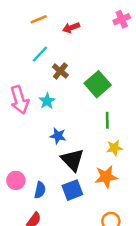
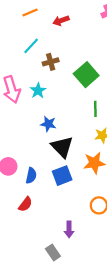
brown cross: (60, 71) -> (51, 62), turned 35

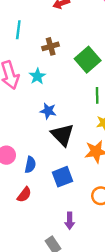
cyan line: (31, 46) -> (18, 30), moved, turned -36
blue square: (62, 176) -> (63, 177), moved

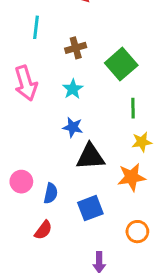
cyan star: (37, 76) -> (73, 89), moved
black triangle: (63, 135) -> (90, 157), turned -50

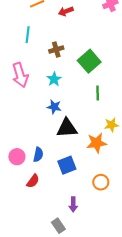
yellow star: (142, 142) -> (111, 125), moved
pink circle: (21, 182) -> (17, 157), moved

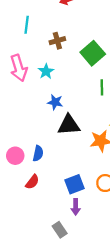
cyan star: (54, 79) -> (46, 71), moved
blue square: (67, 165) -> (74, 184), moved

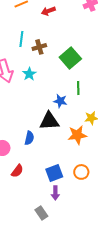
cyan line: (27, 25) -> (21, 39), moved
blue star: (55, 102) -> (60, 101), moved
blue semicircle: (38, 153) -> (29, 138), moved

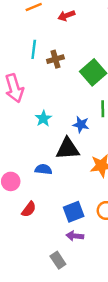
cyan star: (29, 74) -> (43, 118), moved
blue semicircle: (29, 138) -> (43, 169), turned -96
purple arrow: (55, 193) -> (75, 236), turned 96

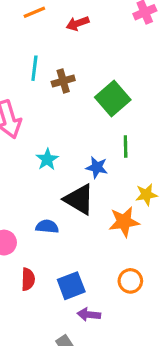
black triangle: (68, 149) -> (79, 199), turned 35
red semicircle: (29, 209) -> (28, 279), turned -35
blue square: (74, 212) -> (71, 286), moved

